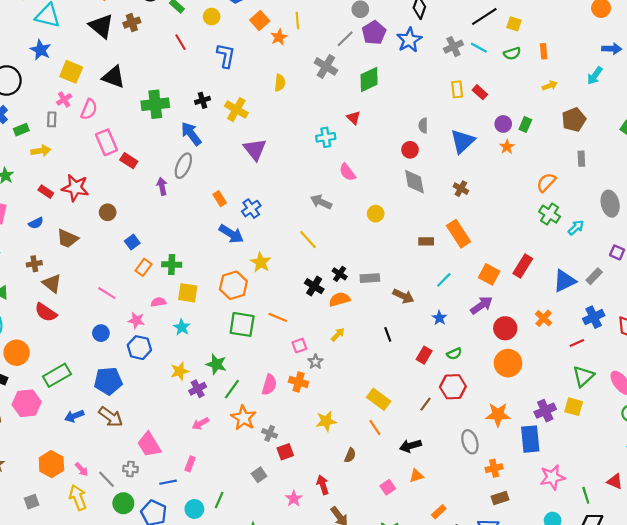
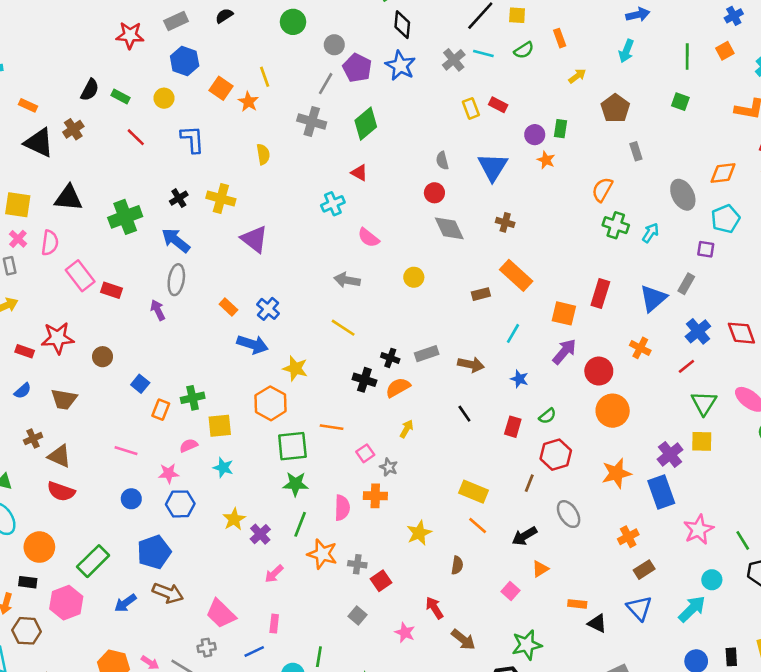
green star: (216, 364) -> (296, 484), moved
gray ellipse: (470, 442) -> (569, 514), moved
orange rectangle: (439, 512) -> (577, 604), turned 64

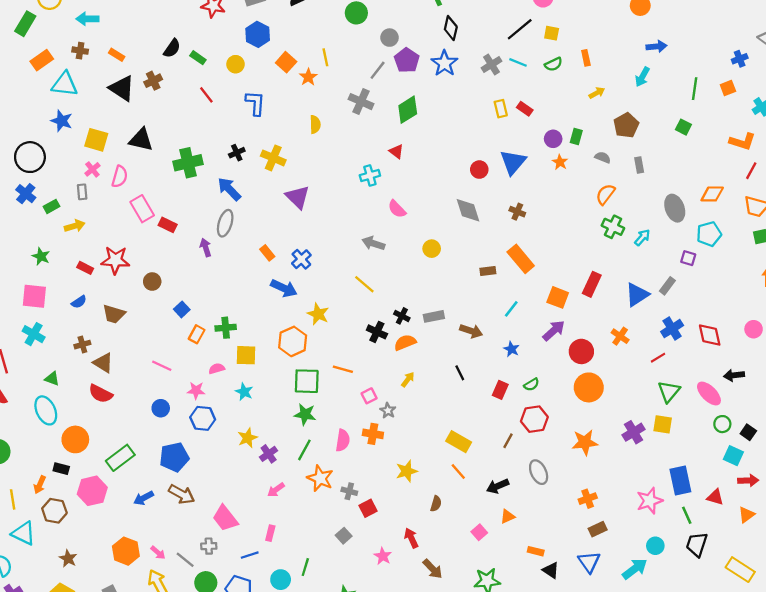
gray semicircle: (442, 161) -> (603, 157), moved, turned 119
red circle: (434, 193) -> (479, 170), moved
blue rectangle: (661, 492) -> (680, 480), moved

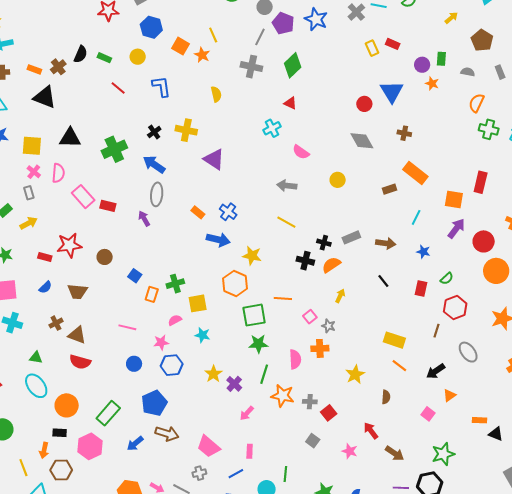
brown cross: (153, 81) -> (58, 67), moved

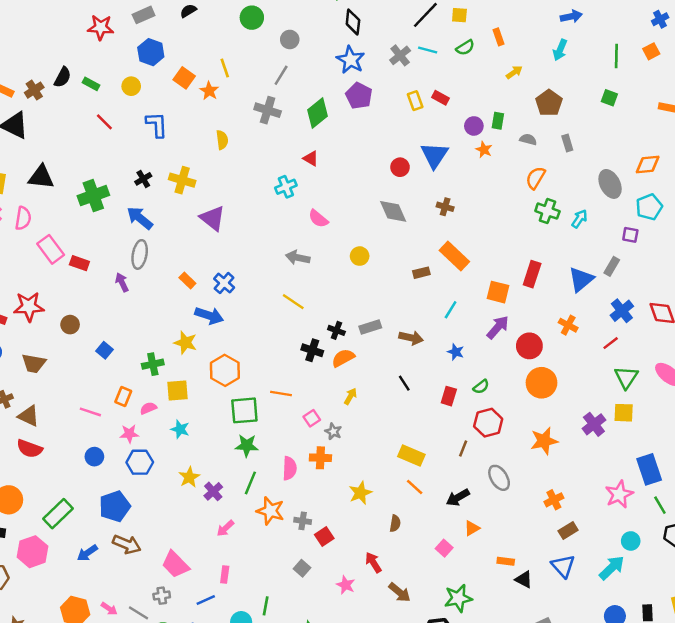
purple pentagon: (283, 23) -> (359, 96), moved
yellow star: (252, 256) -> (185, 343), moved
orange rectangle: (152, 294) -> (123, 396), moved

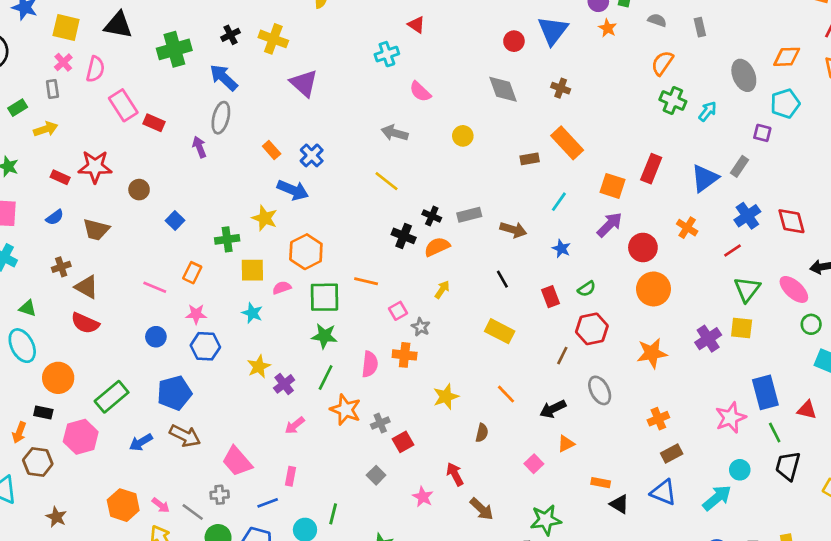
red rectangle: (449, 396) -> (550, 297), turned -42
pink semicircle: (148, 408) -> (282, 288), moved
yellow rectangle: (411, 456) -> (500, 331), moved
gray cross: (303, 521) -> (380, 423), turned -35
blue triangle: (563, 566) -> (663, 492), turned -30

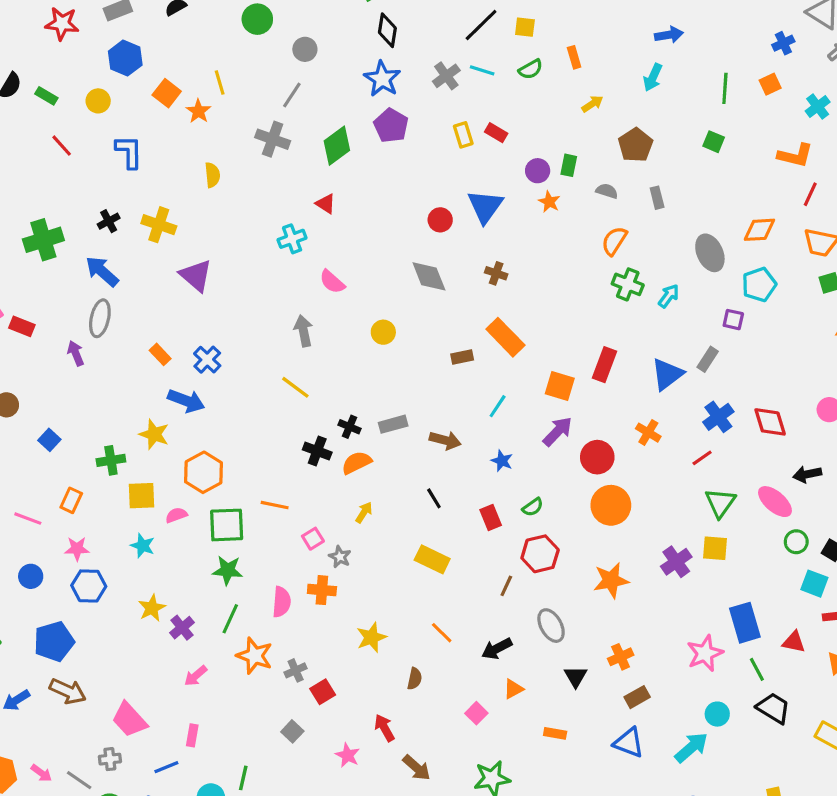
gray arrow: (395, 133) -> (303, 331), turned 65
black trapezoid: (788, 466) -> (773, 708), turned 108
black triangle: (619, 504) -> (576, 677), moved, turned 30

